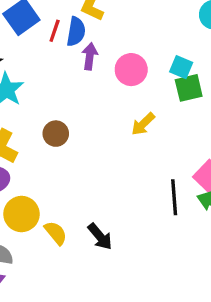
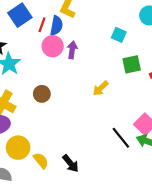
purple arrow: (90, 56) -> (72, 50), moved
cyan square: (181, 67) -> (119, 35), moved
pink circle: (131, 70) -> (53, 46), moved
black line: (174, 197) -> (121, 138), turned -35

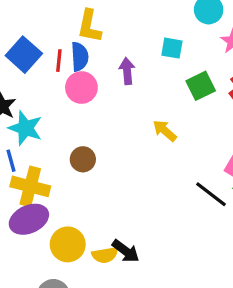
purple arrow: (72, 50) -> (127, 71), moved
yellow arrow: (101, 88) -> (165, 131), turned 98
yellow semicircle: (41, 161) -> (105, 255), turned 133
black arrow: (71, 163) -> (126, 251), moved

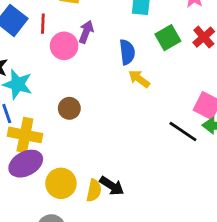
blue semicircle: (80, 57) -> (127, 52), moved
purple arrow: (127, 71) -> (86, 32), moved, turned 30
yellow semicircle: (105, 255) -> (94, 190), turned -65

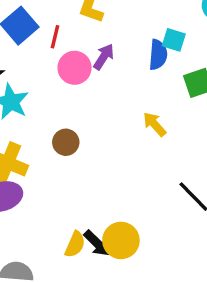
blue semicircle: (127, 52) -> (158, 55), moved
yellow circle: (61, 183) -> (121, 240), moved

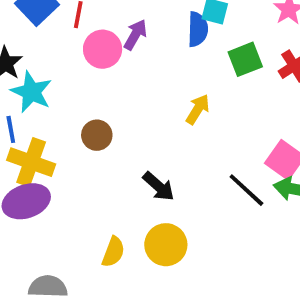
yellow arrow: (155, 124) -> (198, 109), turned 76
black arrow: (97, 243) -> (159, 186), moved

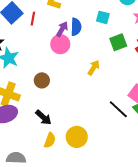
blue semicircle: (198, 29) -> (76, 27), moved
pink circle: (103, 49) -> (60, 44), moved
black arrow: (159, 186) -> (43, 117), moved

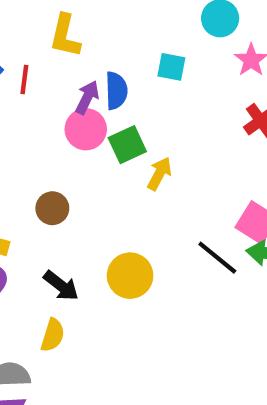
green square: (118, 42) -> (127, 145), moved
yellow circle: (77, 137) -> (130, 276), moved
yellow semicircle: (50, 140) -> (53, 335), moved

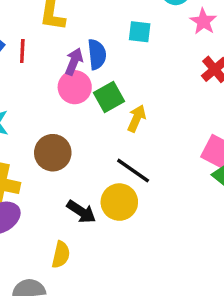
brown circle: (52, 208) -> (53, 153), size x1.4
black line: (217, 258) -> (133, 171), moved
black arrow: (61, 286) -> (81, 212), moved

